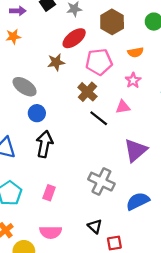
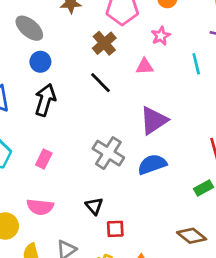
black line: (99, 118) -> (101, 83), moved
blue semicircle: (138, 201) -> (152, 164), moved

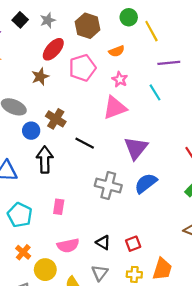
brown cross: (104, 43) -> (56, 119), moved
pink triangle: (145, 66) -> (115, 108), size x1.6
black line: (101, 83) -> (85, 143), moved
black triangle: (94, 206) -> (103, 242), moved

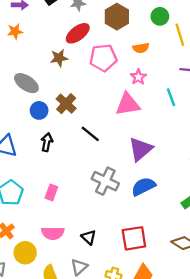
black arrow: (45, 160) -> (47, 142), size x0.7
red square: (133, 244) -> (134, 238), moved, size x1.6

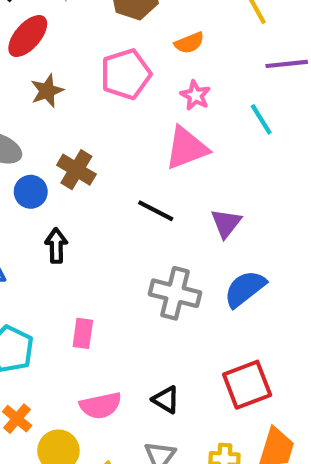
red ellipse: (78, 33) -> (28, 36), moved
black line: (90, 134) -> (156, 211), moved
purple triangle: (141, 149) -> (226, 223), size x0.7

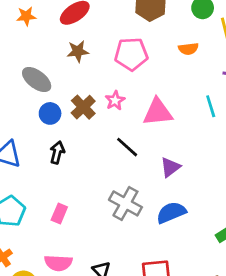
orange semicircle: (189, 43) -> (188, 49), moved
pink star: (195, 95) -> (115, 101), moved

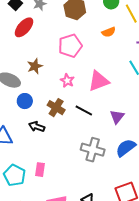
brown star: (78, 51) -> (35, 66), moved
brown cross: (83, 107) -> (56, 108), moved
black arrow: (57, 152) -> (37, 127), turned -70
pink rectangle: (59, 214) -> (40, 170), moved

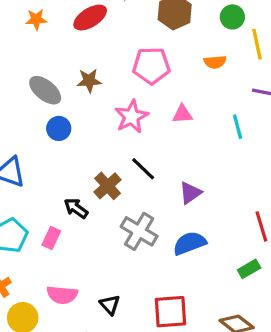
pink star: (67, 81) -> (132, 117), size x1.5
pink triangle: (99, 81) -> (182, 114), moved, size x0.6
brown cross: (56, 108) -> (108, 186), moved
black arrow: (37, 127) -> (76, 208), moved

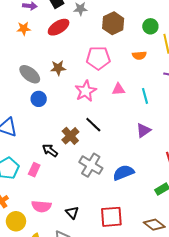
cyan line: (238, 127) -> (145, 96), moved
purple triangle: (190, 193) -> (143, 130), moved

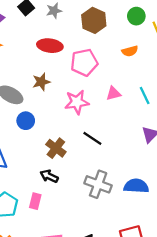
red ellipse: (59, 27) -> (50, 46), moved, turned 50
pink star: (86, 91) -> (77, 102), turned 30
brown cross: (70, 136) -> (56, 148), moved
blue semicircle: (124, 173) -> (136, 186), turned 35

